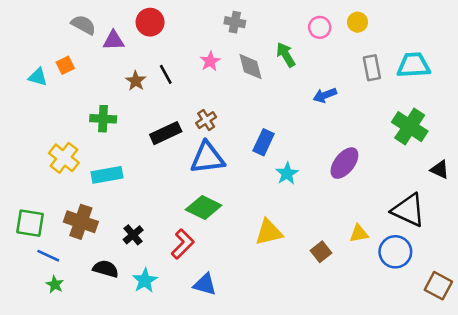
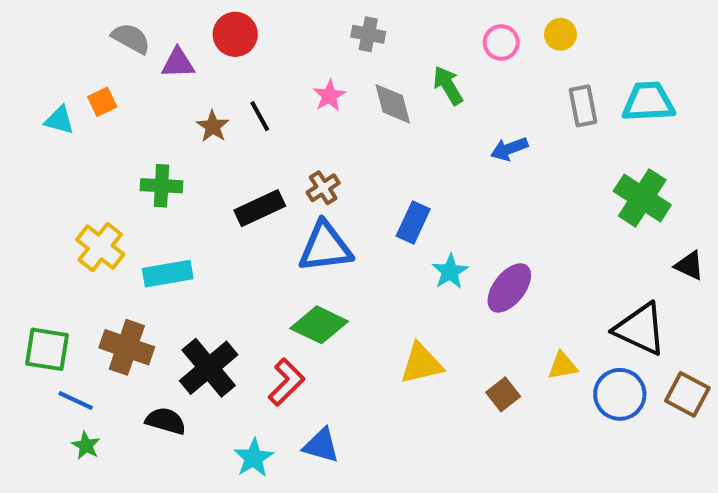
purple ellipse: (344, 163) -> (509, 288), moved
black cross: (133, 235) -> (209, 368), size x1.8
cyan star: (145, 281) -> (254, 458), moved
brown square: (438, 286) -> (687, 394), moved

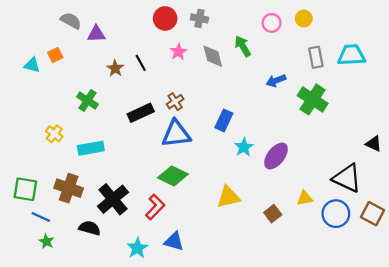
red circle: (235, 34) -> (165, 18), moved
green cross: (162, 186) -> (87, 101), turned 30
green cross: (642, 198) -> (313, 99), moved
yellow cross: (100, 247) -> (54, 134), size x0.7

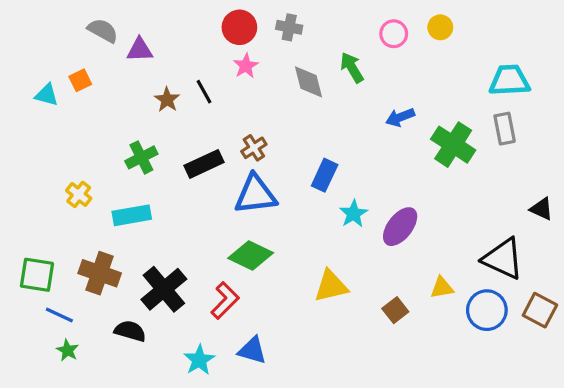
pink star: (178, 52) -> (246, 66), moved
gray rectangle: (316, 57) -> (505, 129), moved
green cross: (87, 101) -> (141, 157), moved, turned 30

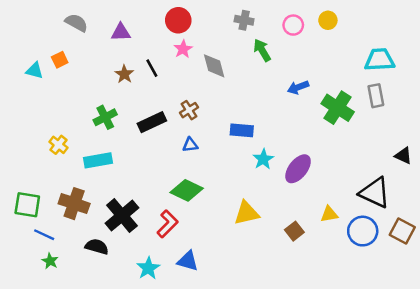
gray cross: (289, 27) -> (244, 20), moved
purple triangle: (140, 50) -> (121, 32), moved
gray diamond: (308, 82) -> (214, 66), moved
blue rectangle: (325, 175) -> (242, 130), turned 70
blue triangle: (255, 194) -> (190, 145), size x0.5

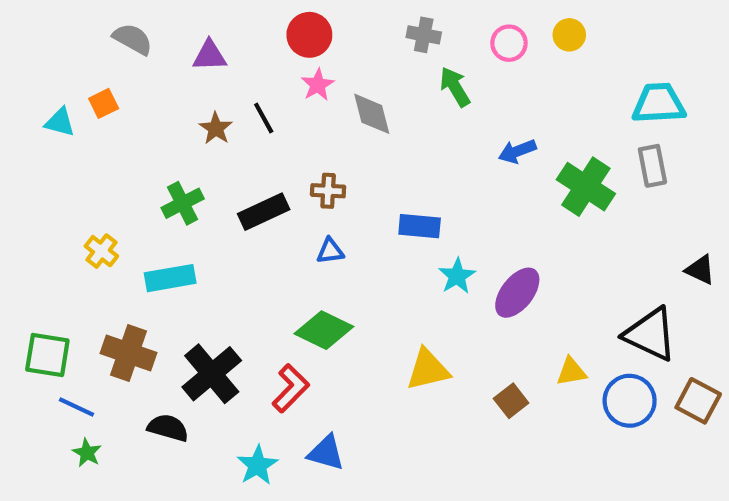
brown cross: (189, 110) -> (328, 191), turned 36

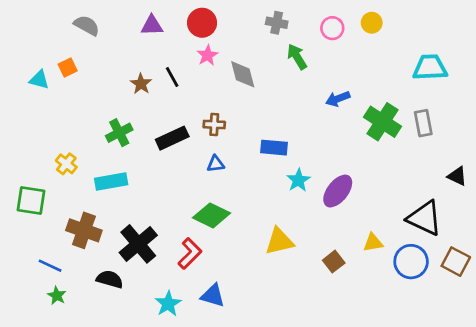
purple triangle: (210, 56) -> (152, 25), moved
gray rectangle: (652, 166) -> (423, 123), moved
green square: (47, 355) -> (31, 201), moved

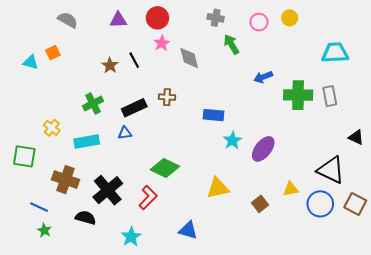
green cross: (383, 122) -> (298, 95), turned -32
blue triangle: (216, 164) -> (125, 133), moved
blue triangle: (213, 296) -> (188, 230), moved

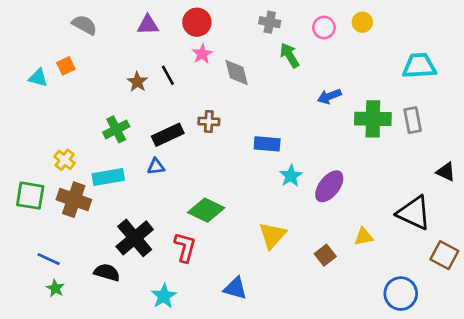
brown cross: (66, 180) -> (74, 200), moved
yellow triangle: (218, 188) -> (272, 235), turned -35
red L-shape: (148, 198) -> (185, 247), turned -30
blue circle: (320, 204) -> (401, 294), moved

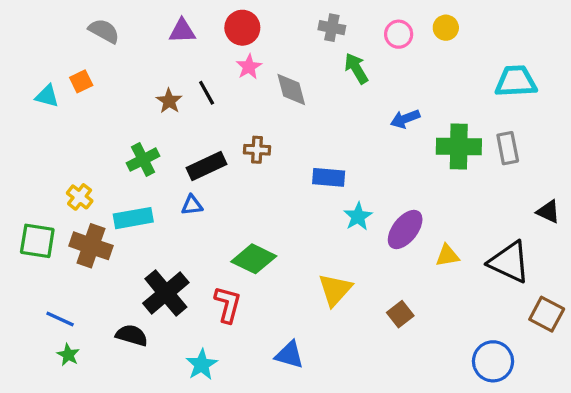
yellow triangle: (364, 237) -> (447, 256), moved

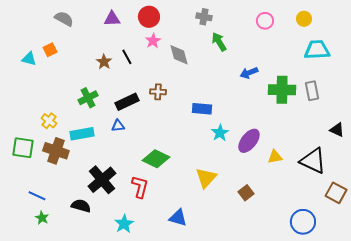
yellow circle: (446, 28) -> (304, 19), moved
pink circle: (399, 34) -> (265, 21), moved

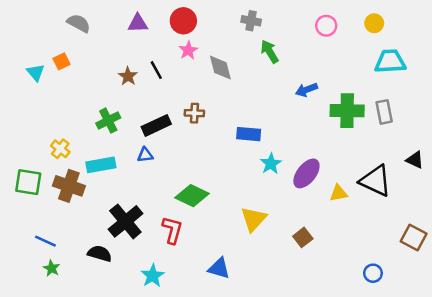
cyan triangle: (29, 59) -> (36, 72), turned 35
black triangle: (313, 161) -> (375, 181), moved
blue circle: (303, 222) -> (373, 273), size x0.6

